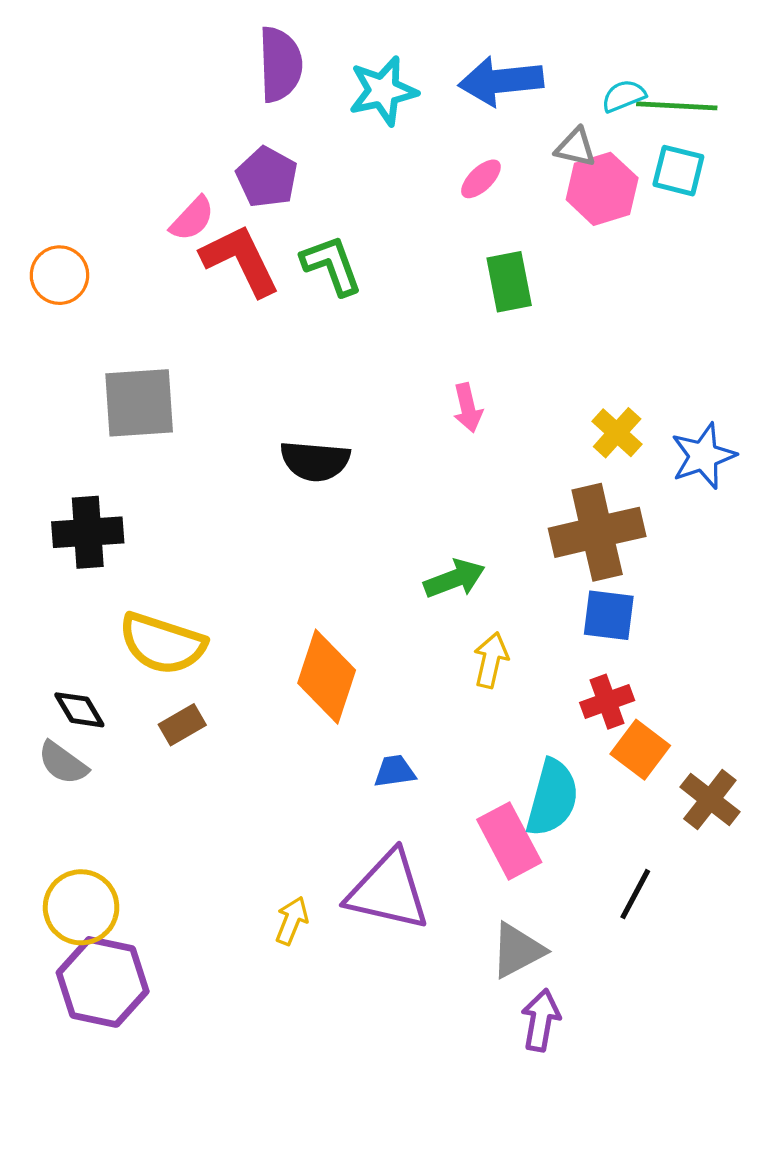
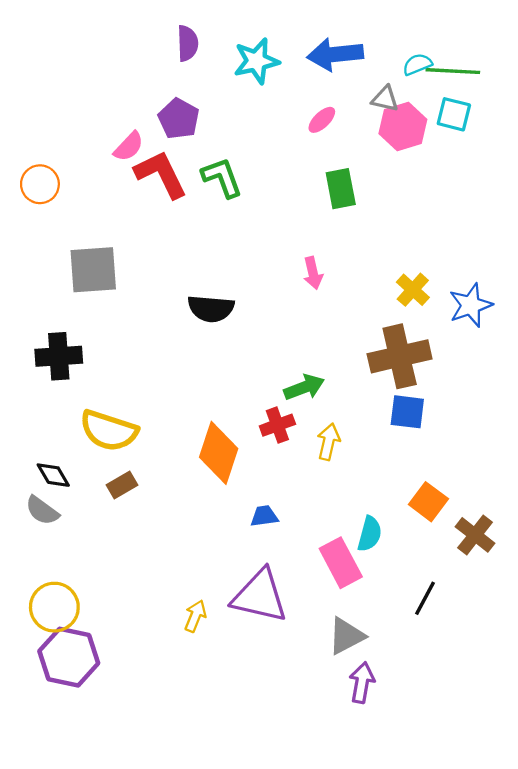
purple semicircle: (280, 64) -> (188, 43), size x0.7
red cross: (607, 702) -> (277, 425), moved
cyan semicircle: (552, 798) -> (370, 534), size x0.7

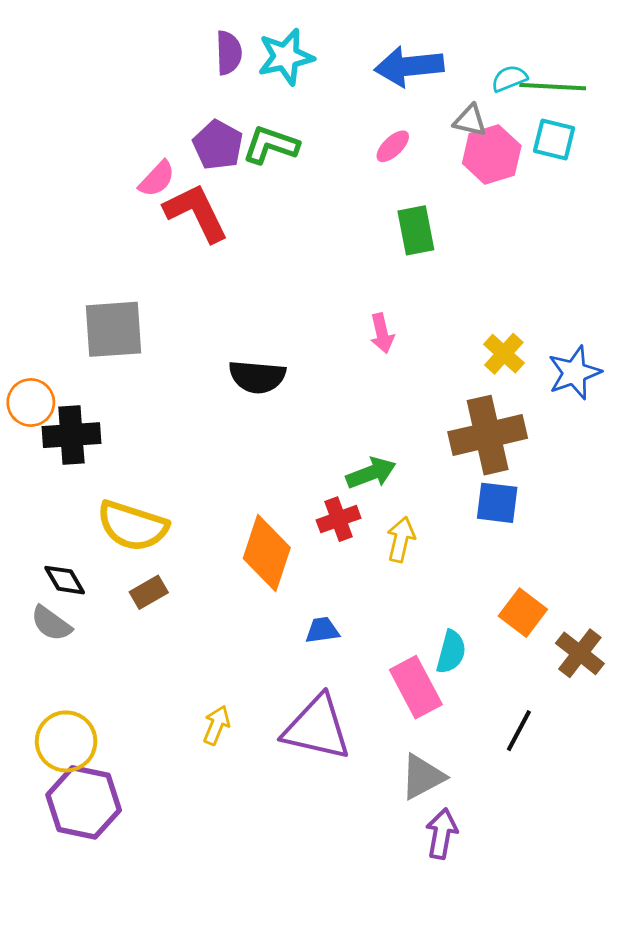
cyan star: (256, 61) -> (286, 57), moved
green L-shape: (222, 178) -> (271, 145), moved, turned -51
orange circle: (40, 184) -> (31, 402), moved
yellow arrow: (195, 616) -> (217, 725), moved

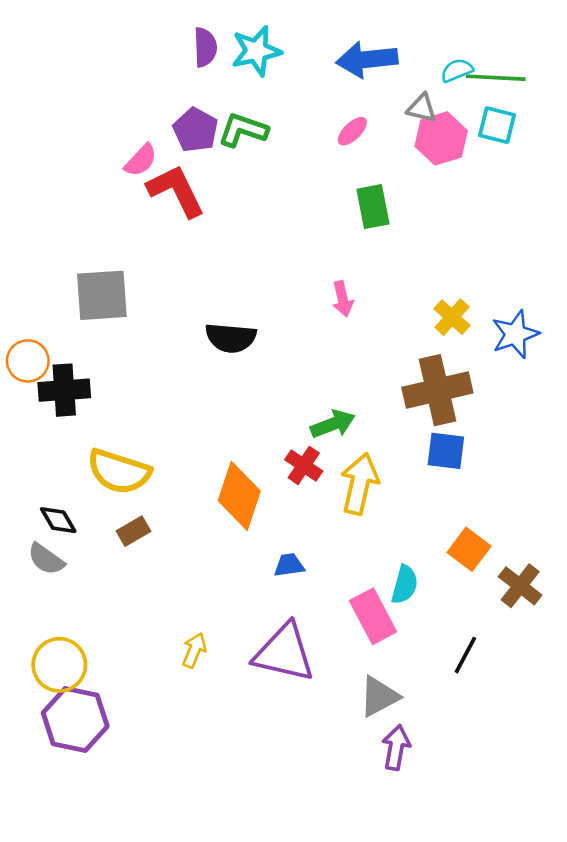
red cross: (339, 519) -> (304, 465), turned -36
yellow arrow: (401, 539) -> (360, 484), size x1.5

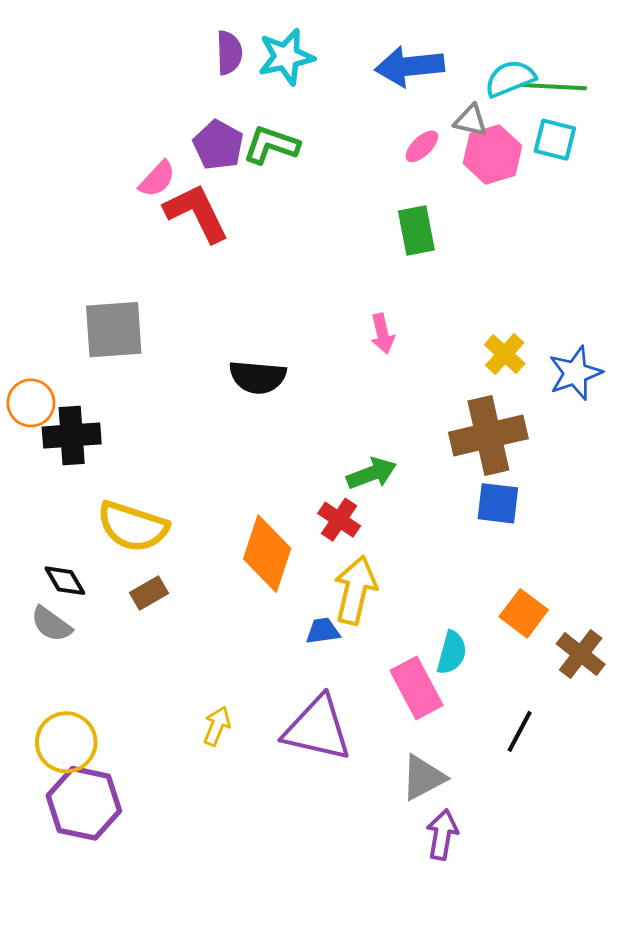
cyan semicircle: (457, 70) -> (510, 78), size x1.4
pink ellipse: (352, 131) -> (422, 146), moved
yellow arrow: (360, 484) -> (355, 590), moved

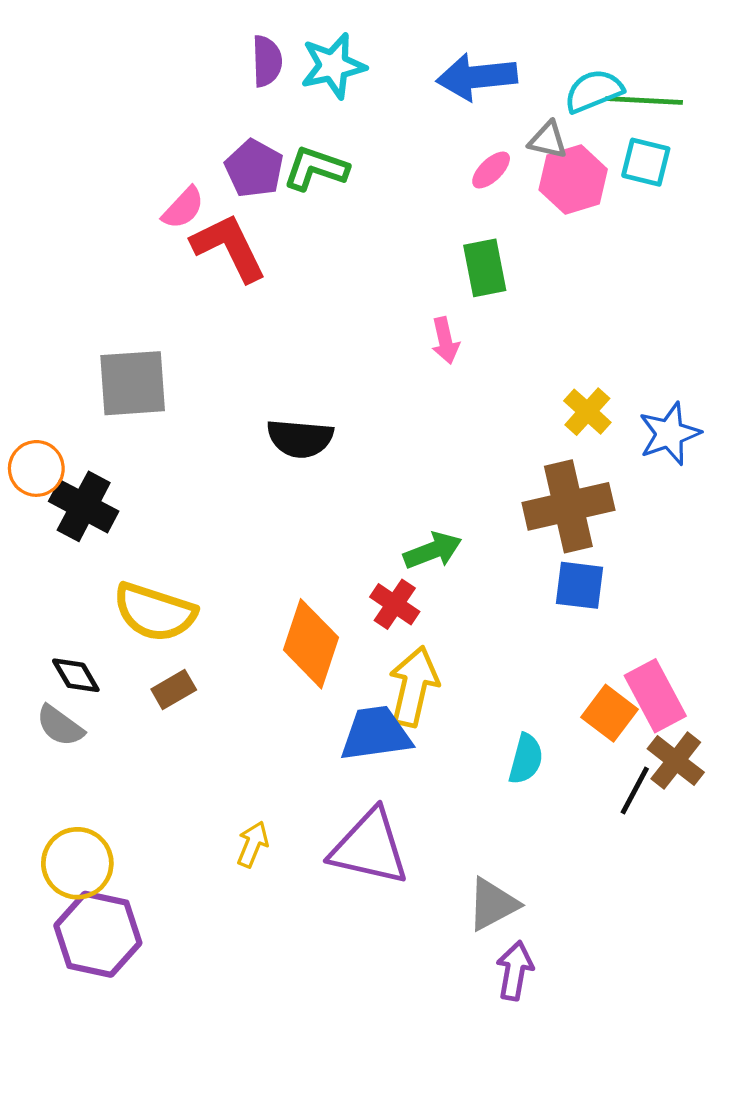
pink arrow: (382, 334) -> (445, 341), moved
black cross: (72, 435) -> (84, 506), turned 32
blue trapezoid: (323, 631) -> (376, 734), size x1.8
pink rectangle: (416, 688) -> (655, 696), moved
black line: (520, 731) -> (635, 791), moved

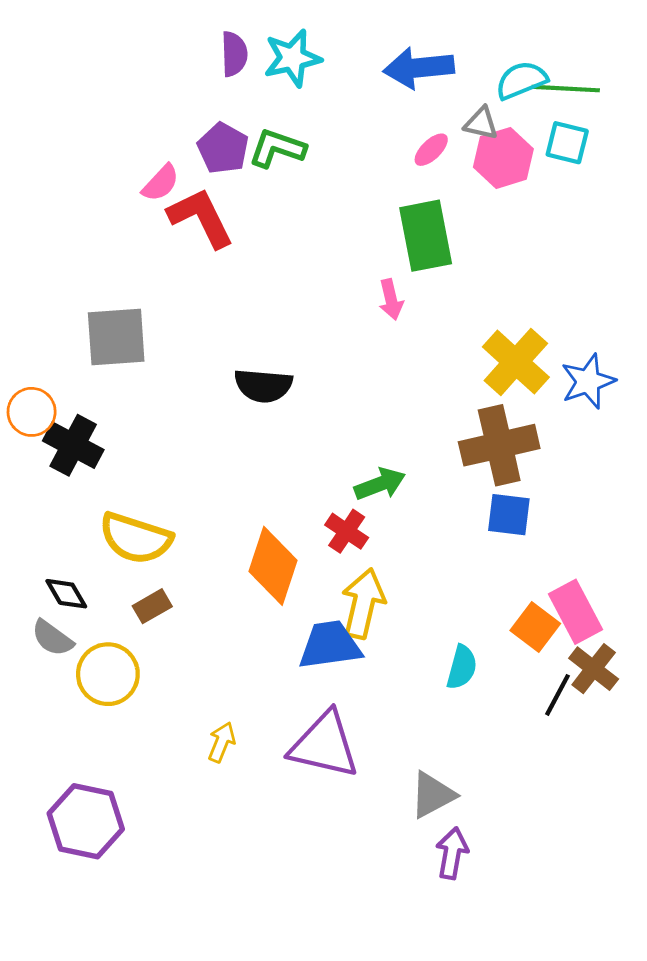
green rectangle: (485, 268) -> (426, 236), size x1.4
yellow cross: (587, 412) -> (516, 362), size x1.6
yellow circle: (77, 863) -> (108, 674), moved

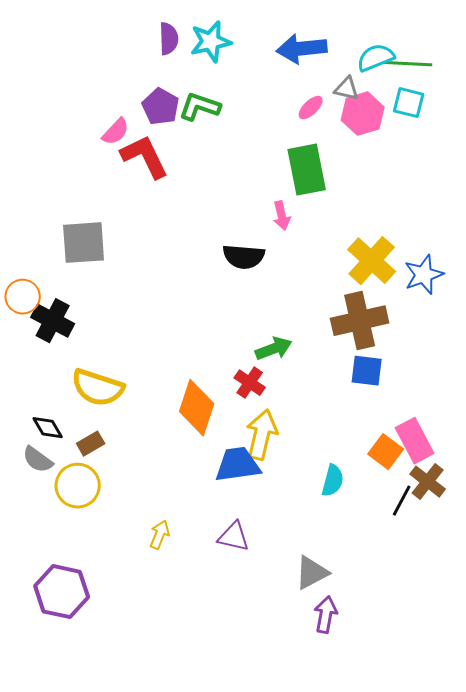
black semicircle: (263, 386) -> (244, 257), moved
brown rectangle: (152, 606) -> (91, 444), moved
purple triangle: (324, 745) -> (234, 537), size x0.6

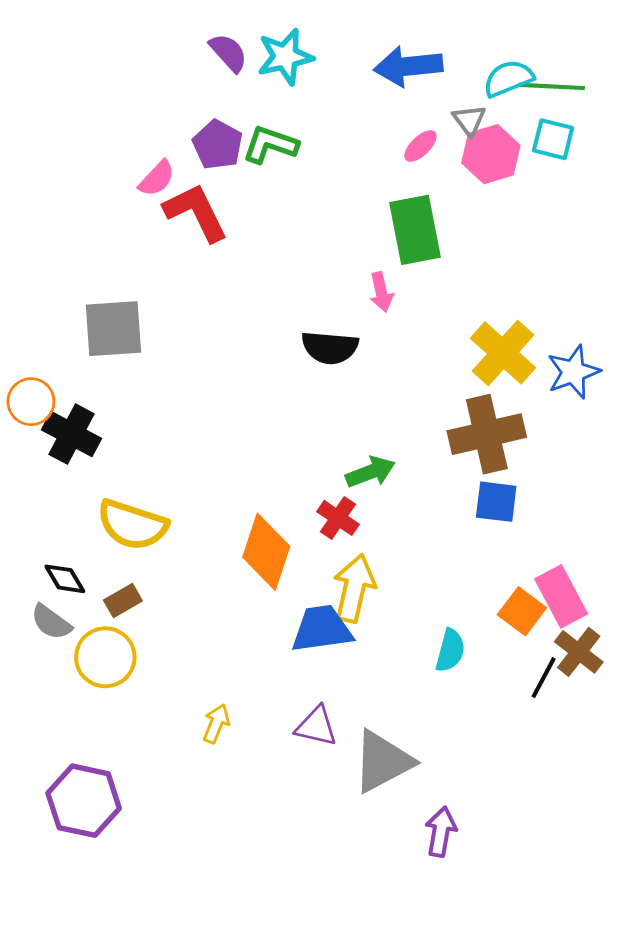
purple semicircle: (169, 39) -> (228, 53), turned -40
gray triangle: (347, 89) -> (469, 120), turned 40
gray triangle: (312, 573) -> (383, 761), moved, size x1.4

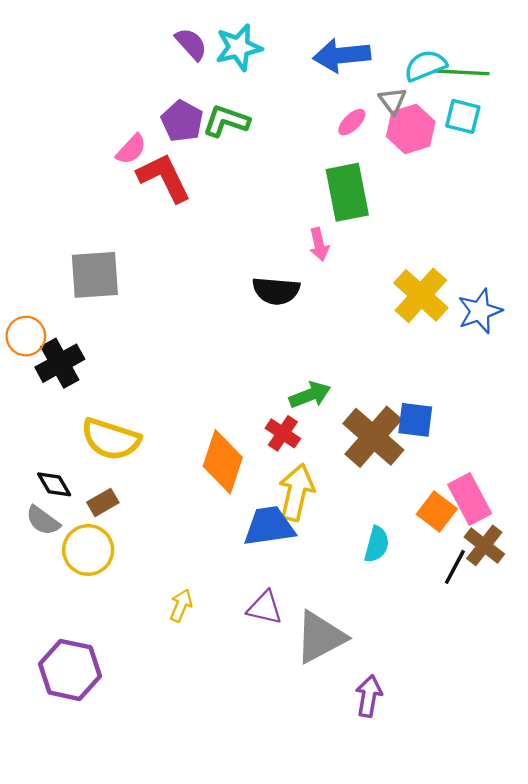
black cross: (72, 434) -> (60, 363), turned 33
brown cross: (487, 434) -> (373, 437), moved, turned -36

